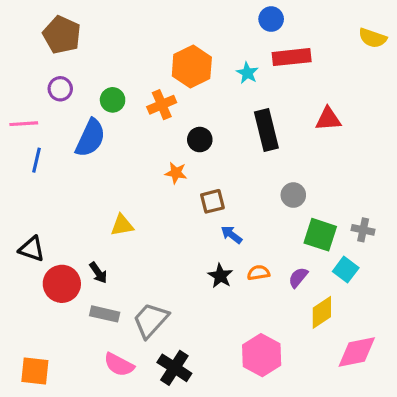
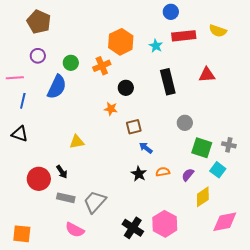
yellow semicircle: (373, 38) -> (218, 31), moved
black triangle: (32, 249) -> (20, 134), moved
black cross: (174, 368) -> (133, 228), moved

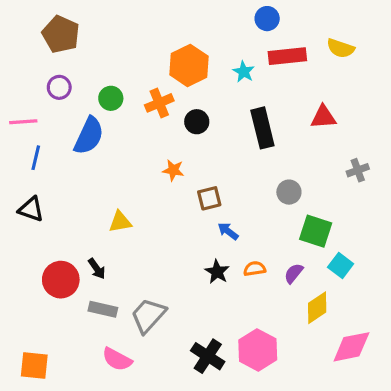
black circle: (126, 88) -> (197, 122), moved
gray cross: (229, 145) -> (358, 170), moved, turned -32

